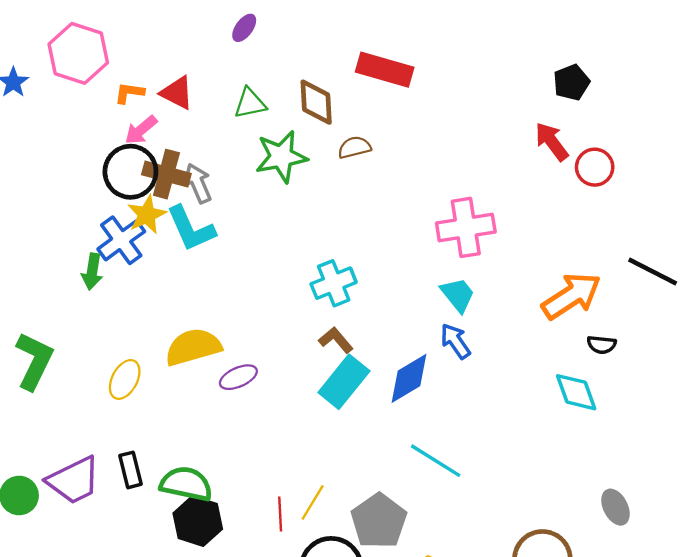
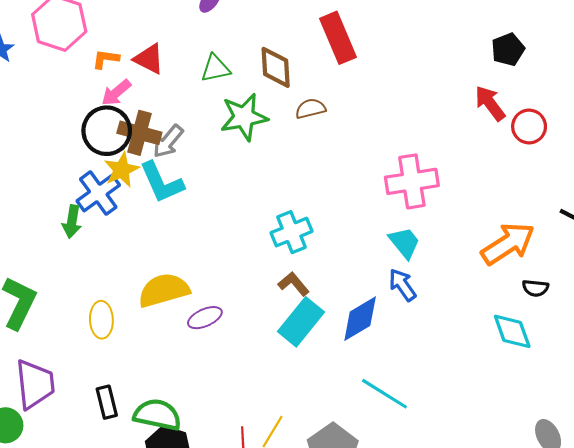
red rectangle: (385, 70) -> (338, 38), turned 51
gray arrow: (198, 183) -> (168, 141), turned -117
yellow ellipse: (125, 379) -> (101, 320), turned -30
purple trapezoid: (74, 480) -> (35, 384), moved, turned -70

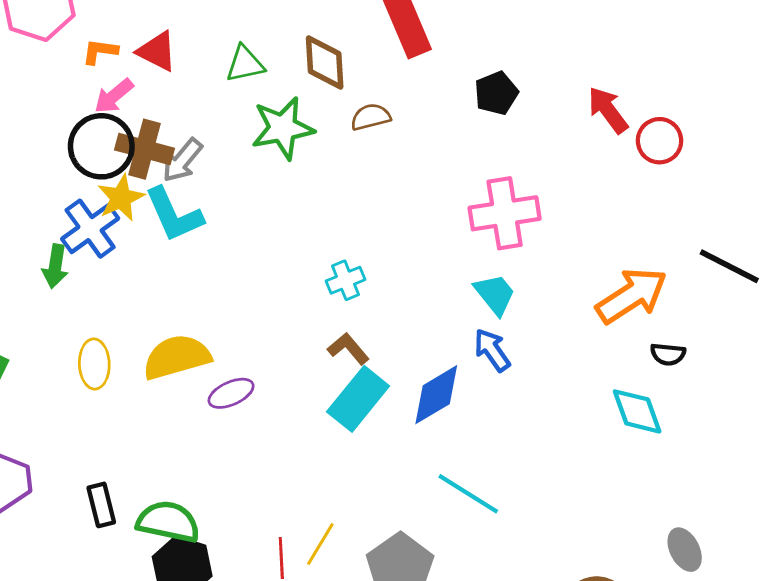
black pentagon: (508, 49) -> (496, 93), moved
cyan cross: (291, 232) -> (345, 280), size x0.7
yellow ellipse: (101, 320) -> (94, 364), moved

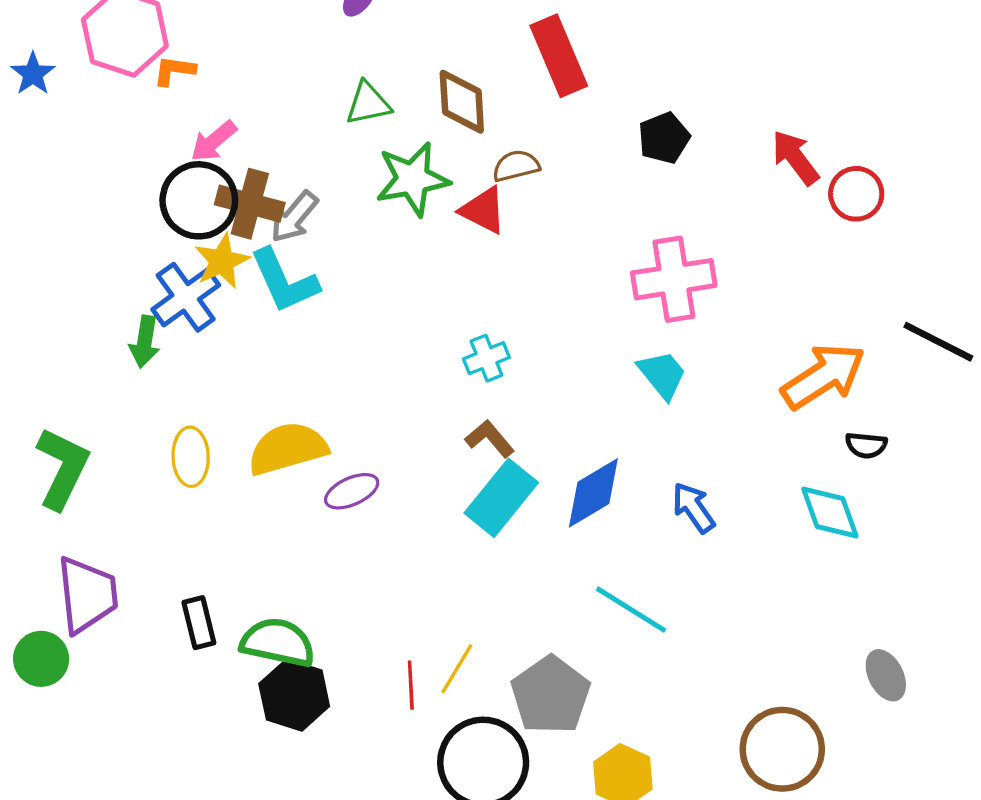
orange L-shape: (100, 51) -> (174, 71), moved
red triangle: (157, 51) -> (483, 210), moved
blue arrow: (492, 350) -> (694, 508), moved

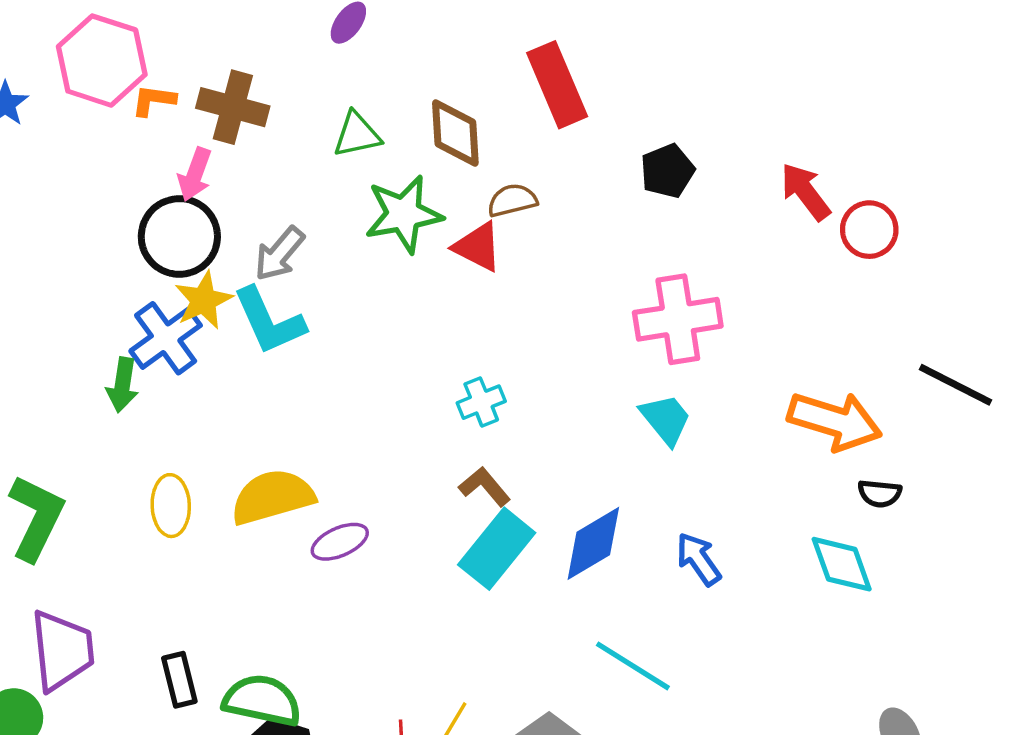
pink arrow: (214, 141) -> (195, 174), turned -30
brown cross: (250, 204) -> (233, 107), moved
orange arrow: (823, 376) -> (835, 421), turned 50

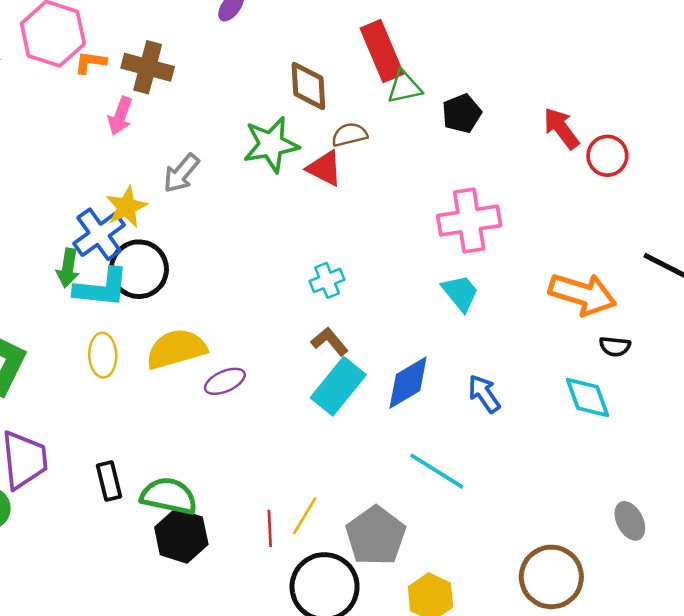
green triangle: (357, 135) -> (404, 87), moved
black circle: (179, 236) -> (139, 269), moved
cyan L-shape: (269, 321) -> (102, 288), moved, turned -60

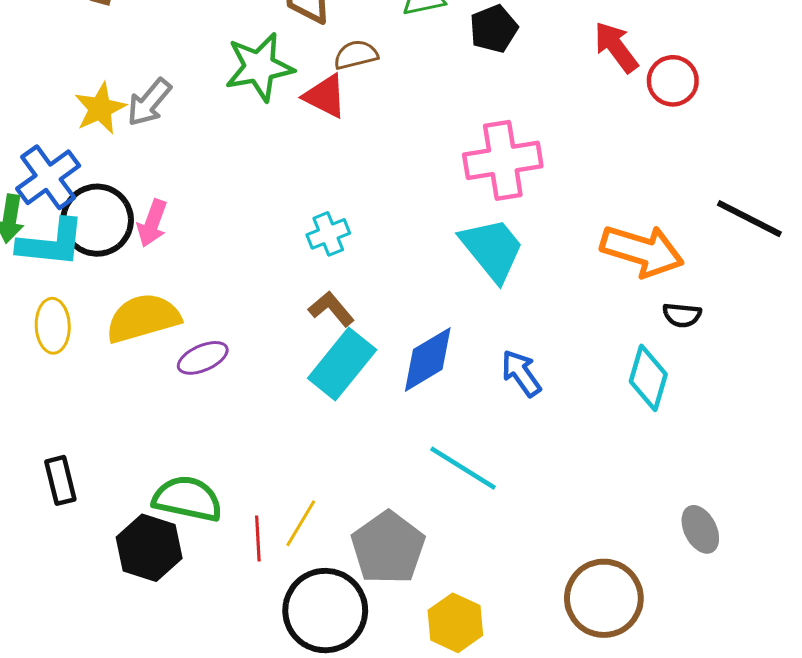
pink arrow: (120, 116) -> (152, 223), moved
yellow star: (126, 207) -> (100, 108), moved
cyan trapezoid: (460, 293) -> (492, 249), size x1.4
cyan diamond: (587, 398) -> (648, 378), turned 36
green semicircle: (169, 496) -> (187, 499), moved

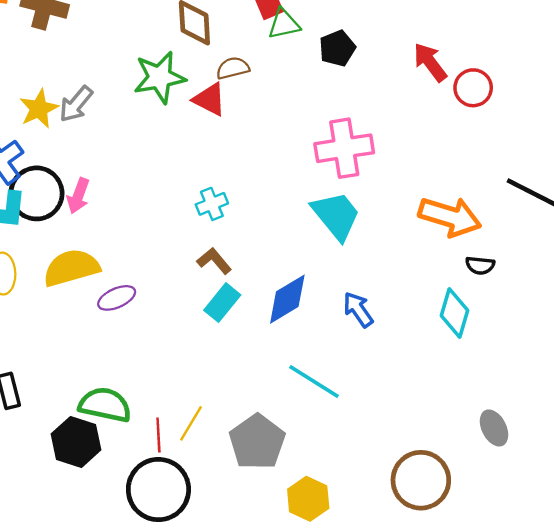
cyan rectangle: (342, 364) -> (222, 303), size x0.7
black circle: (325, 611) -> (158, 490), moved

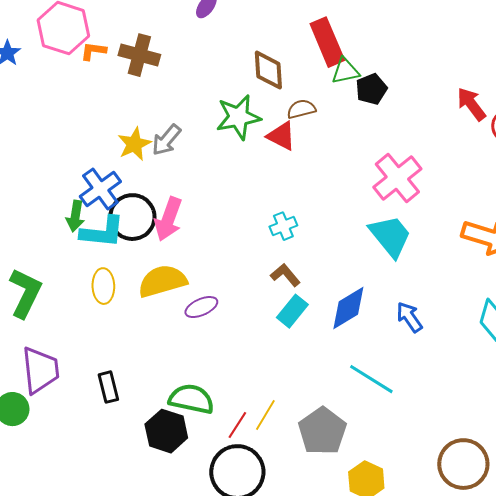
black pentagon: (337, 48) -> (371, 89), moved
pink cross: (344, 148) -> (397, 178), turned -30
pink arrow: (78, 196) -> (168, 219), size x1.4
red line: (158, 435) -> (237, 425), turned 36

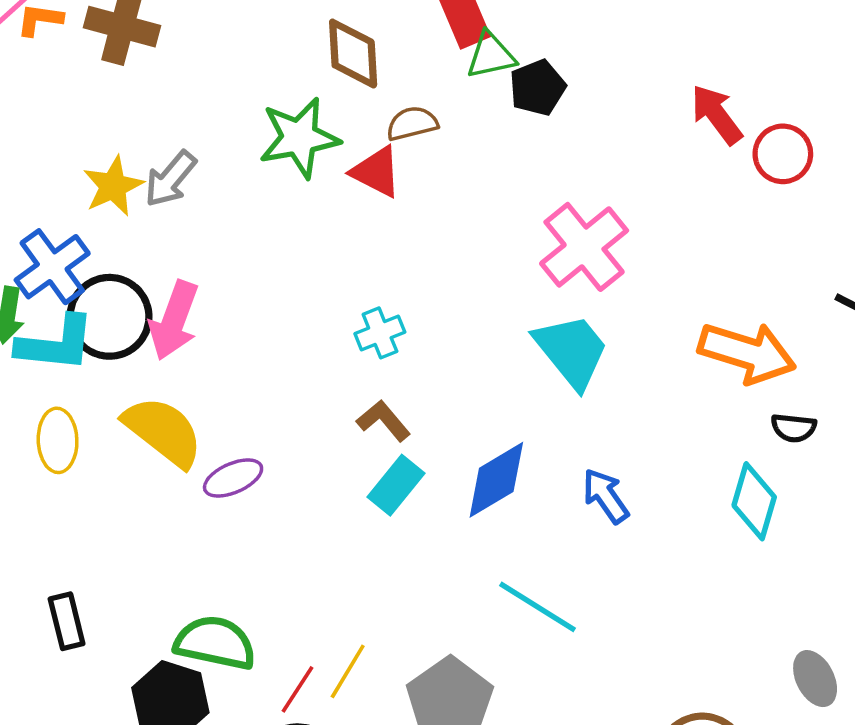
yellow semicircle: (162, 281) -> (163, 431), turned 54

